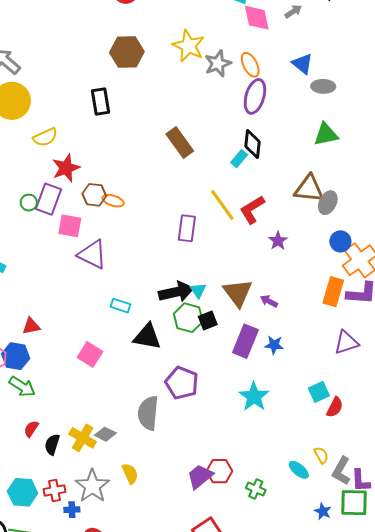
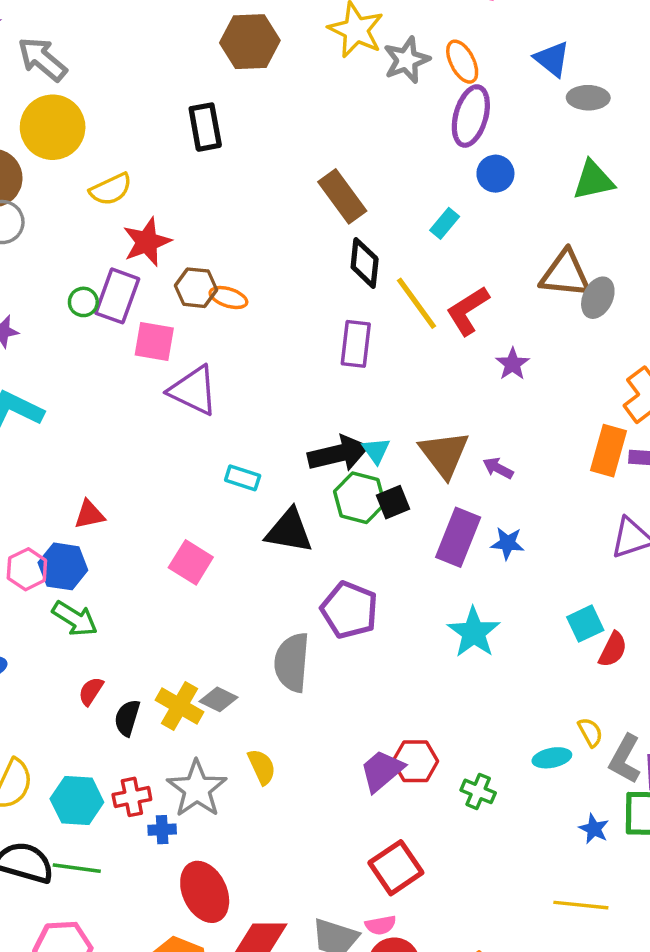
black diamond: (252, 144) -> (365, 263), moved
blue circle: (340, 241) -> (495, 174), moved
cyan ellipse: (299, 470) -> (552, 758), turned -50

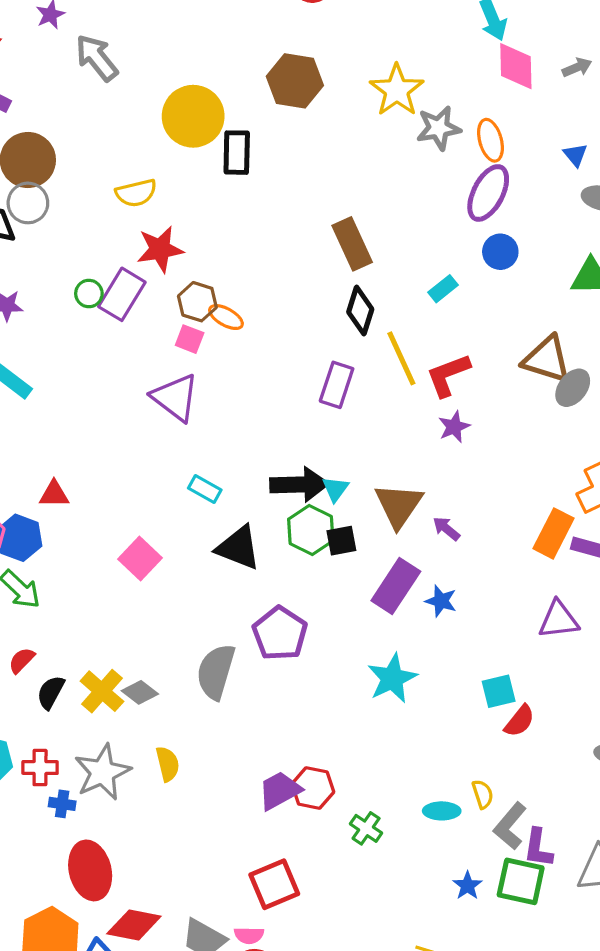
blue triangle: (552, 59) -> (575, 155), size x0.7
yellow circle: (53, 127) -> (193, 116), moved
pink square: (154, 342) -> (190, 339), moved, size x0.7
purple star: (513, 364) -> (454, 427), moved

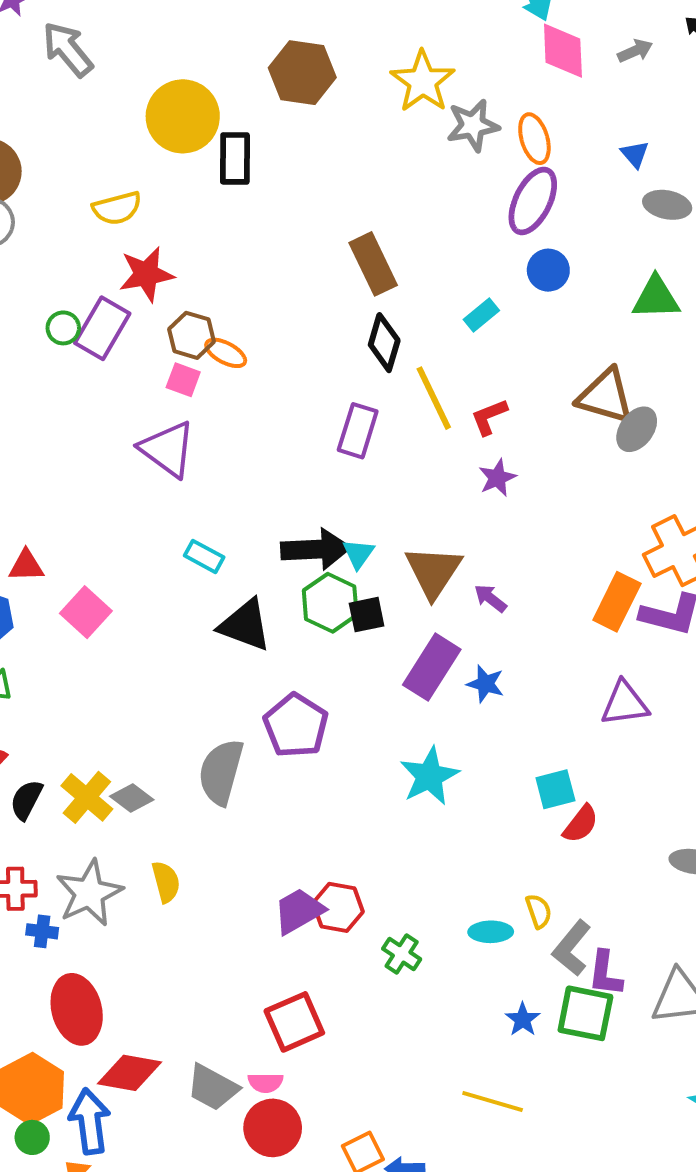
red L-shape: (448, 375) -> (489, 417), size x0.7
pink square: (140, 559) -> (86, 612), moved

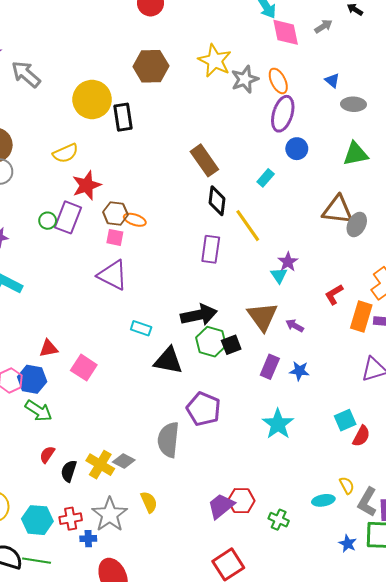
red L-shape: (489, 417) -> (334, 294), moved
cyan triangle: (358, 554) -> (279, 275), moved
purple rectangle: (432, 667) -> (270, 367), size x0.7

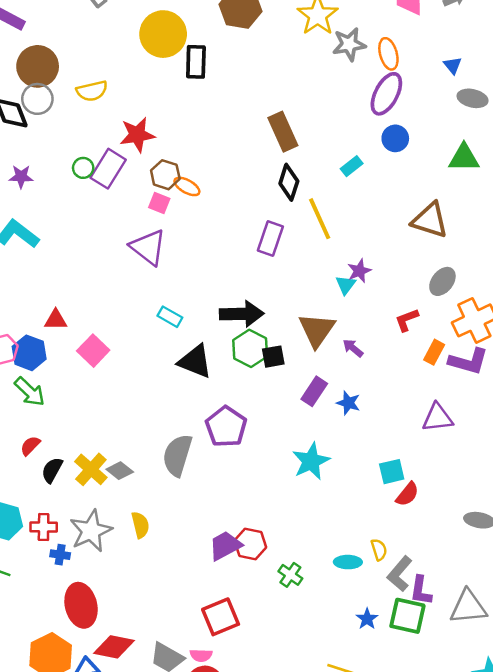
yellow semicircle: (65, 153) -> (92, 91), moved
gray ellipse: (357, 224) -> (442, 281), moved
orange rectangle: (361, 317) -> (434, 352), size x0.7

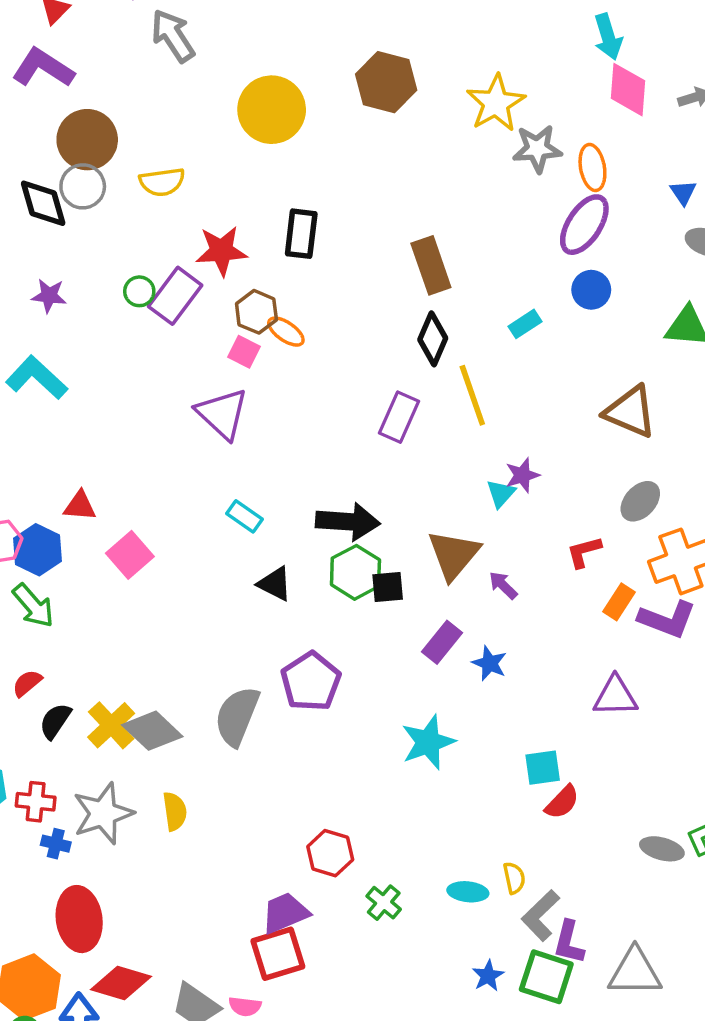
black rectangle: (196, 62) -> (301, 234), moved
black triangle: (195, 361) -> (275, 584), size x0.7
gray diamond: (120, 471) -> (152, 731), size x1.5
purple trapezoid: (225, 546) -> (285, 913), moved

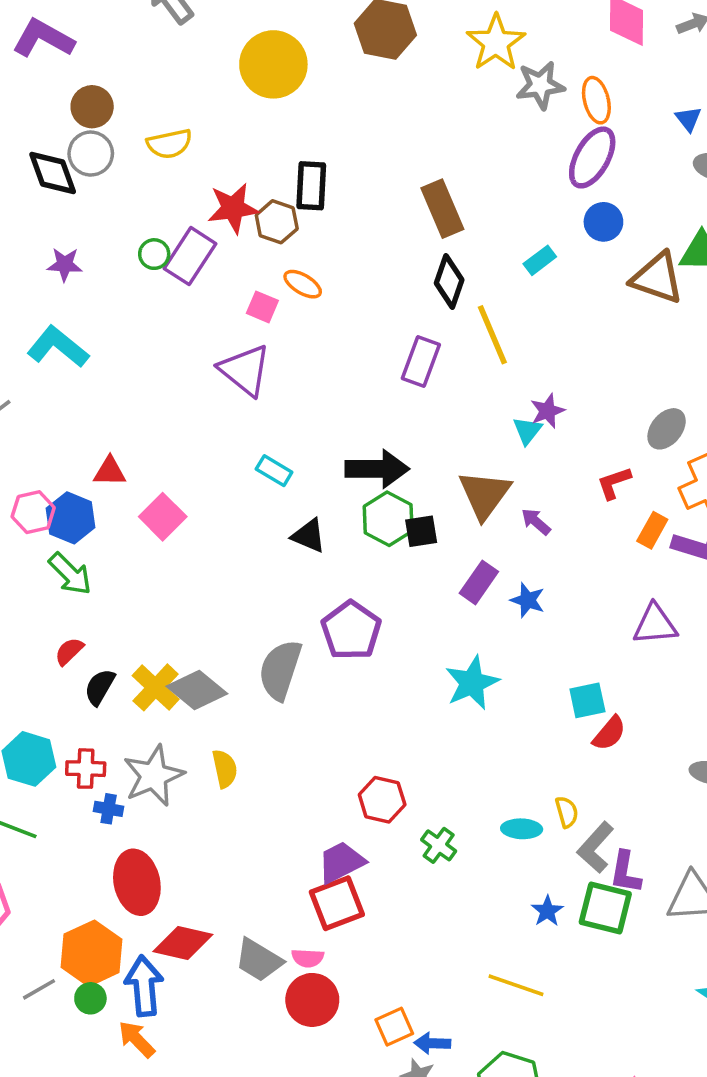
brown circle: (87, 140) -> (92, 107), size x0.7
brown hexagon: (256, 312) -> (277, 222), moved
brown triangle: (630, 412) -> (657, 278), moved

